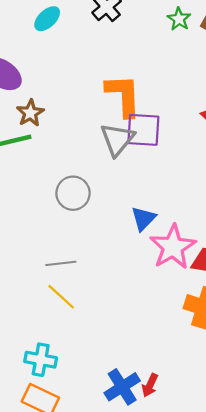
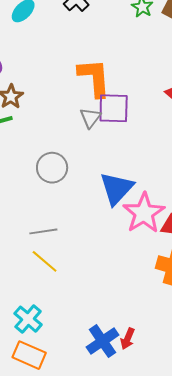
gray triangle: (117, 139) -> (90, 118), size x0.7
blue triangle: (143, 219) -> (116, 188), size x1.5
cyan cross: (41, 360) -> (28, 319), turned 32

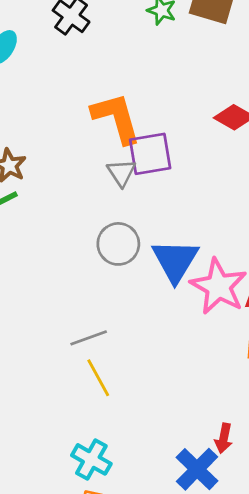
gray circle: (52, 168) -> (118, 244), moved
yellow line: (45, 261) -> (98, 378), turned 32
red arrow: (128, 339) -> (224, 438), moved

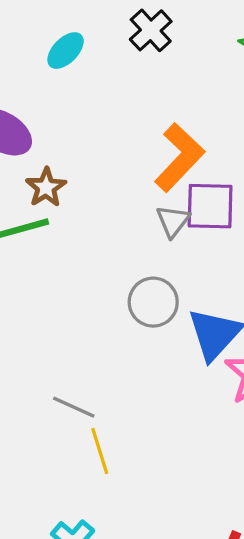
orange L-shape: (116, 118) -> (179, 157), turned 48
gray line: (89, 338) -> (74, 407), moved, turned 33

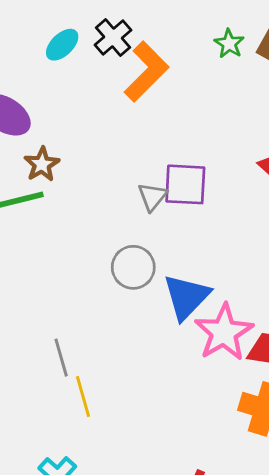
black cross: (151, 30) -> (113, 38), moved
orange L-shape: (179, 157) -> (146, 72), moved
gray line: (74, 407) -> (61, 358), turned 48

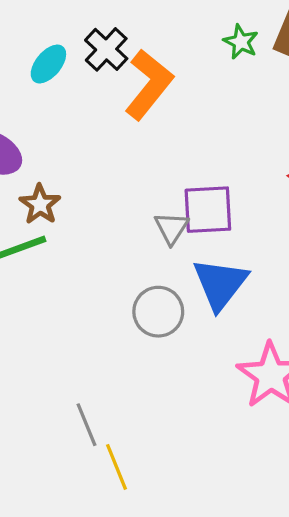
blue triangle: (186, 297) -> (220, 284), moved

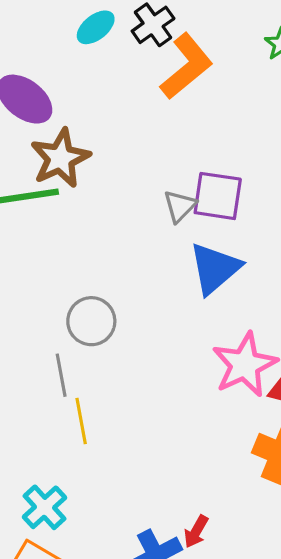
brown star: (40, 204) -> (60, 158), size x1.5
gray circle: (158, 312) -> (91, 321), moved

